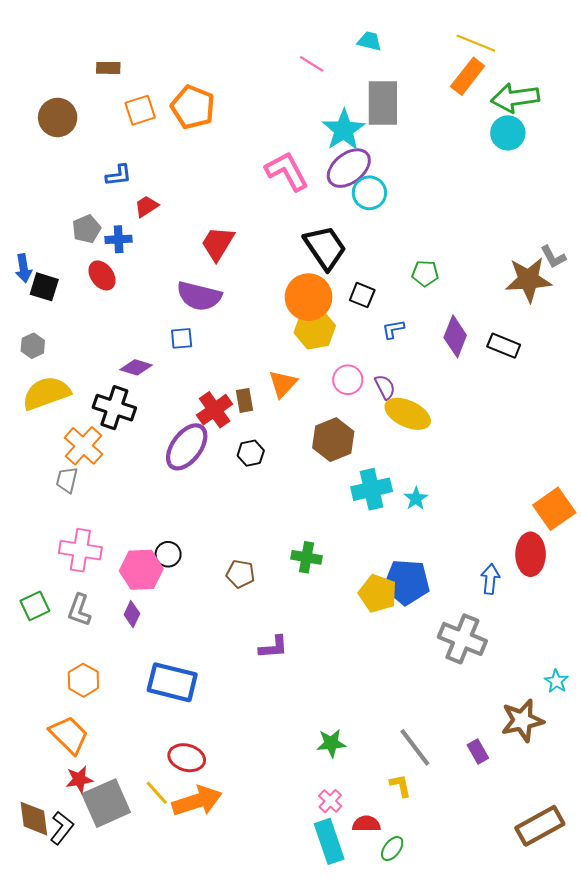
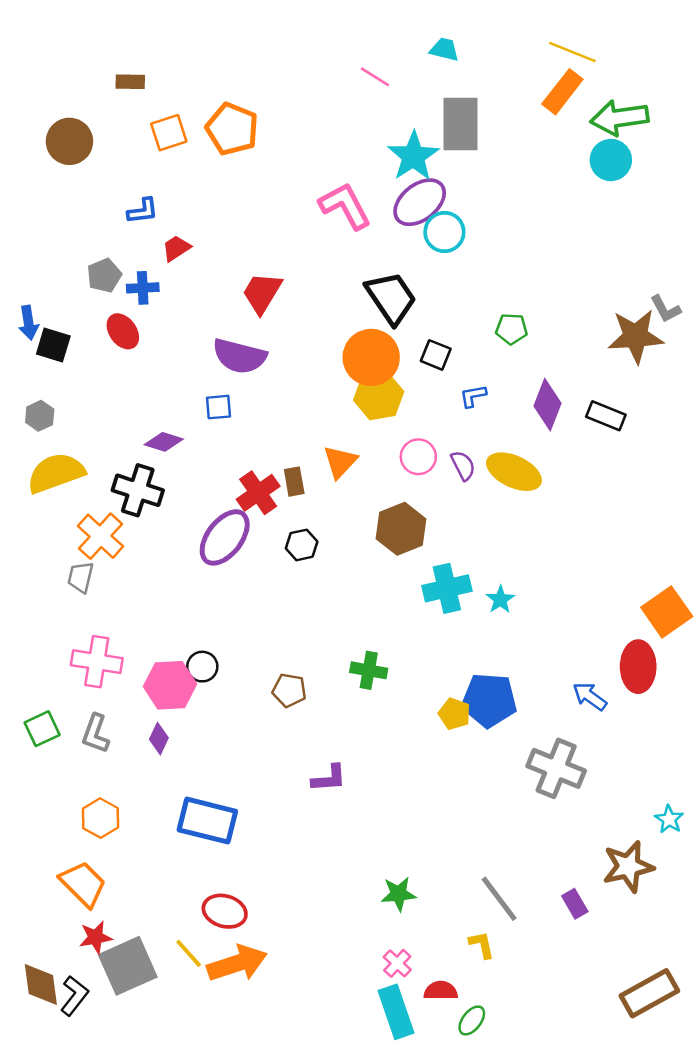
yellow ellipse: (408, 414) -> (514, 472), moved
blue arrow: (490, 579) -> (590, 696), turned -60
yellow pentagon: (378, 593) -> (454, 714), size x0.7

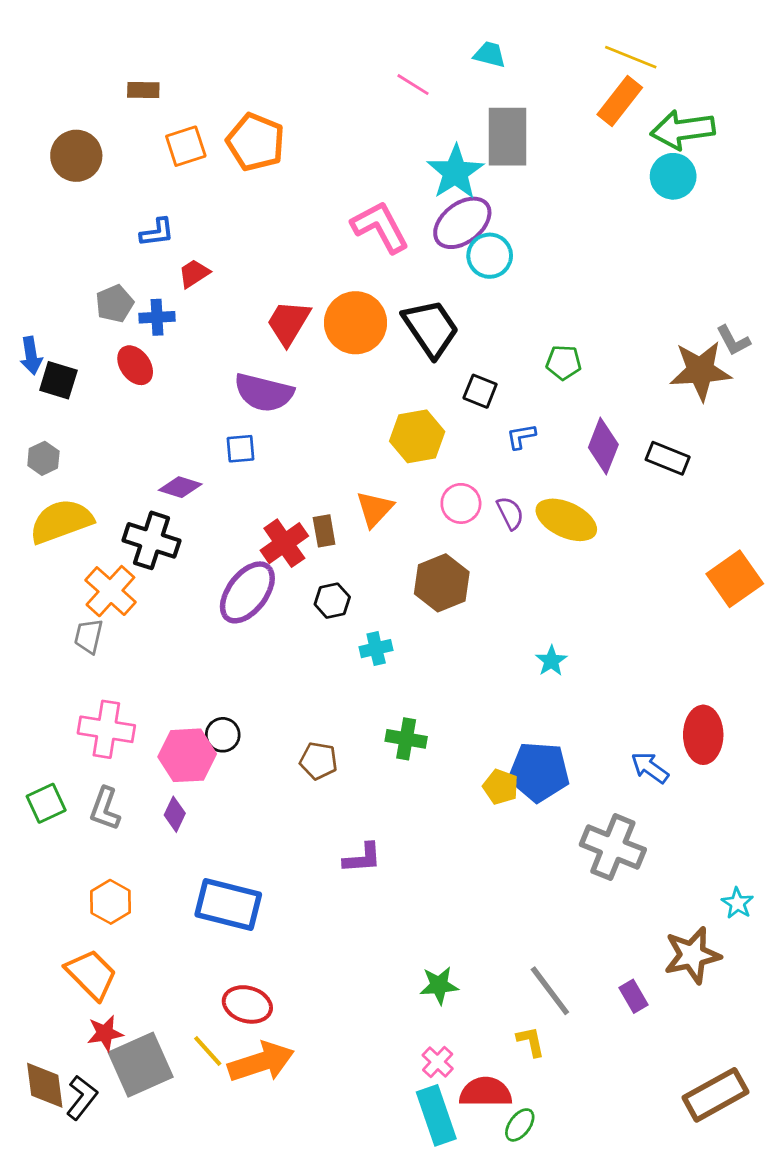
orange circle: (371, 357) -> (356, 323), moved
cyan cross: (447, 588) -> (376, 649), moved, size x0.6
orange square: (667, 612) -> (735, 579), moved
red semicircle: (441, 991) -> (486, 1092), size x1.4

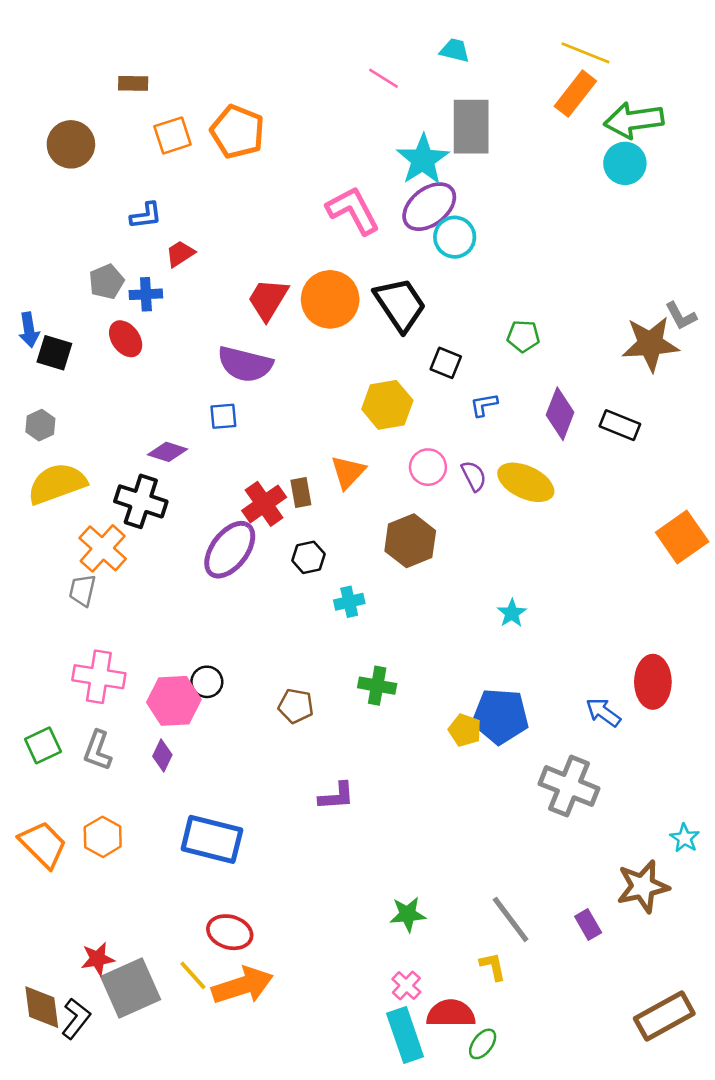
orange trapezoid: (91, 974) -> (43, 844), moved

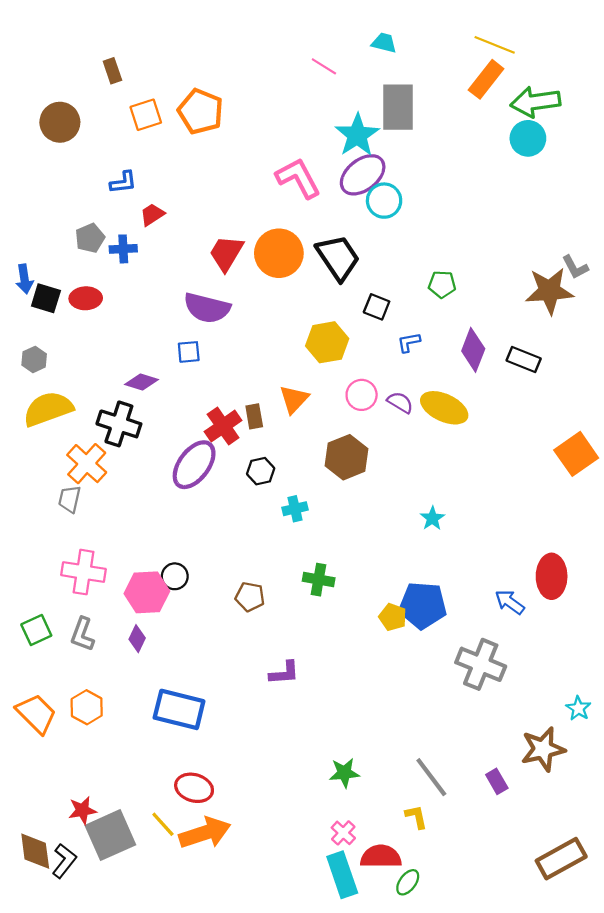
brown rectangle: (133, 83) -> (112, 71), turned 70
red ellipse: (126, 339) -> (86, 298), moved, turned -56
purple semicircle: (474, 476) -> (400, 402), turned -32

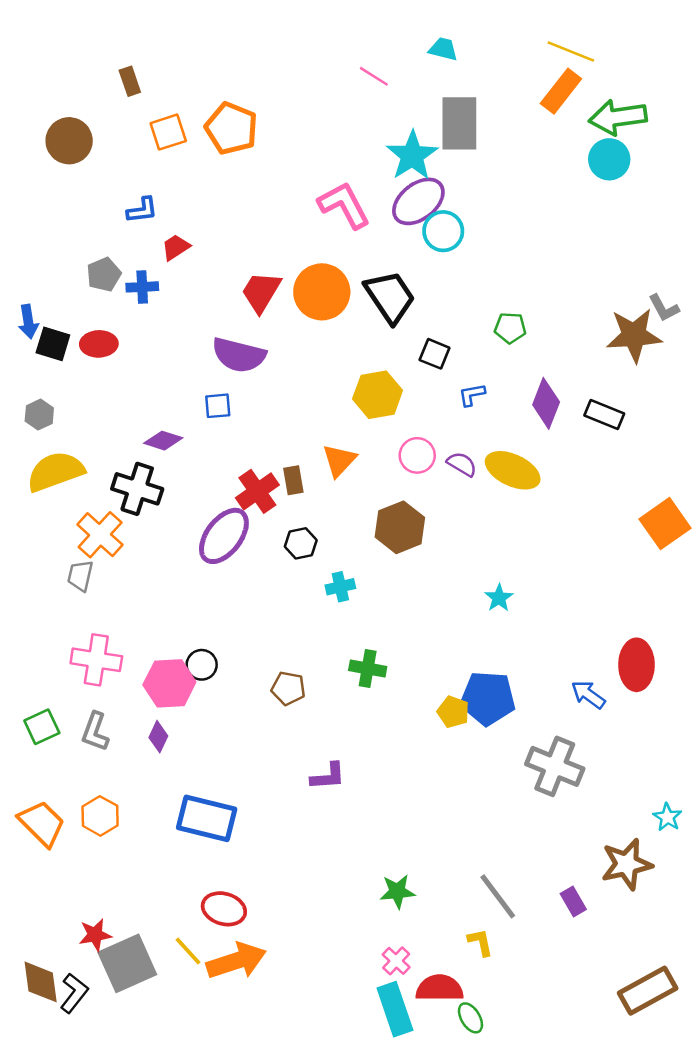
green ellipse: (408, 882) -> (470, 1018), turned -68

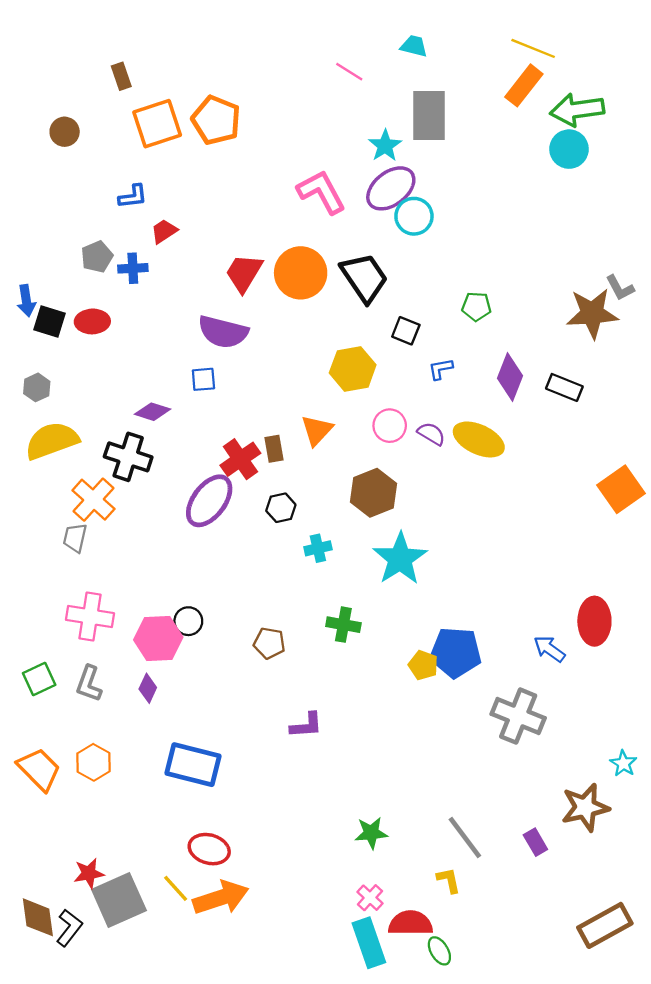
orange square: (168, 132) -> (157, 124), size x1.4
brown circle: (69, 141) -> (65, 132), size x0.7
cyan star: (412, 156) -> (385, 146), size x0.7
cyan star: (499, 598) -> (400, 559), moved, size x2.0

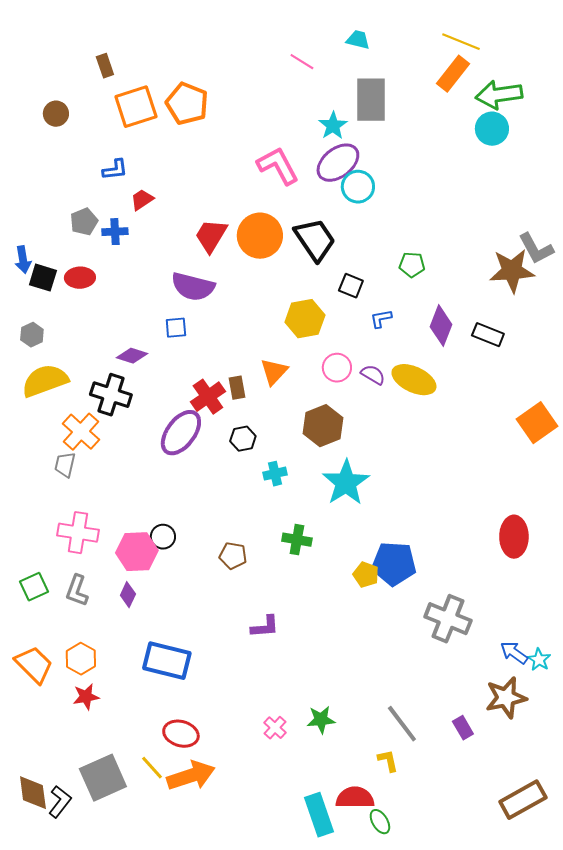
gray L-shape: (620, 288) -> (536, 249), size x1.4
blue arrow: (549, 649) -> (514, 653), moved
red star: (89, 873) -> (86, 697), moved
pink cross: (370, 898) -> (275, 728), moved

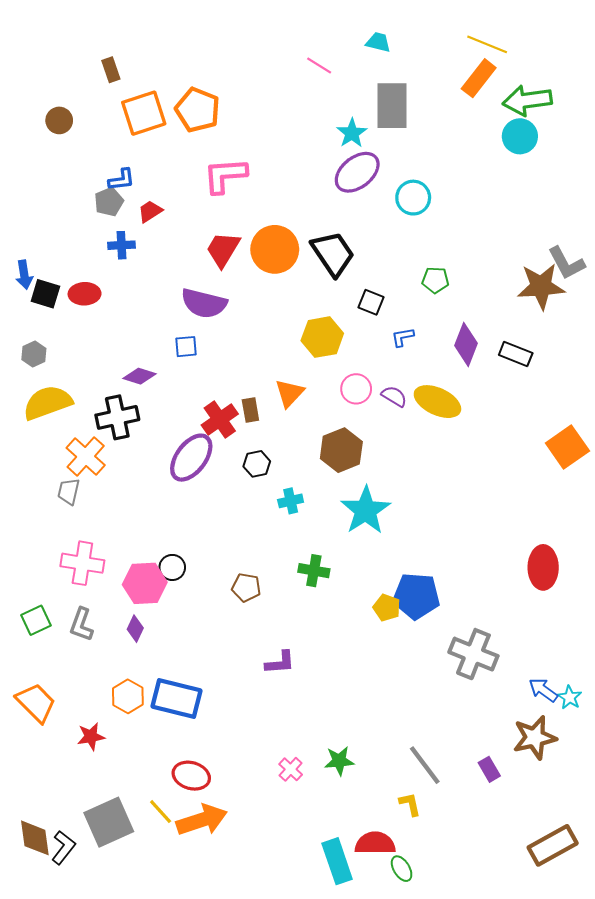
pink L-shape: (278, 166) -> (225, 175), moved, turned -66
cyan circle: (358, 187) -> (413, 198), moved
gray pentagon: (84, 222) -> (109, 202), moved
black cross: (111, 395) -> (117, 417), turned -30
orange hexagon: (81, 659) -> (128, 696), moved

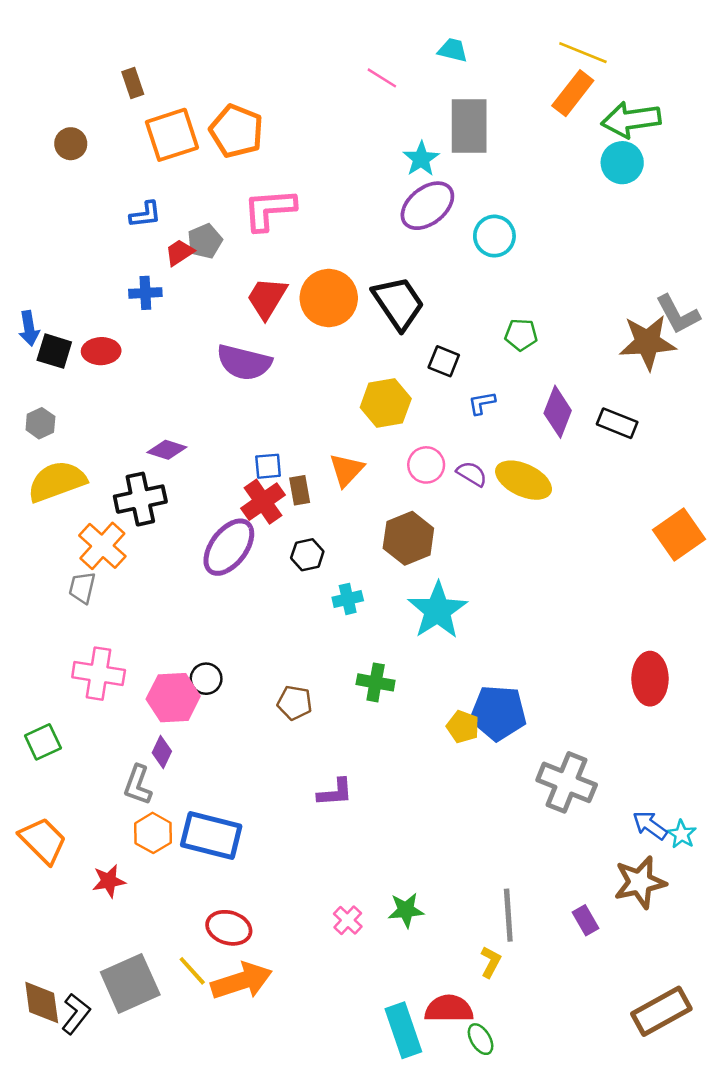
gray pentagon: (109, 202) -> (205, 241), moved
blue square: (186, 347) -> (268, 466), moved
gray L-shape: (81, 625) -> (138, 785), moved
gray line: (425, 765) -> (508, 915), turned 33
yellow L-shape: (410, 804) -> (491, 962), turned 40

